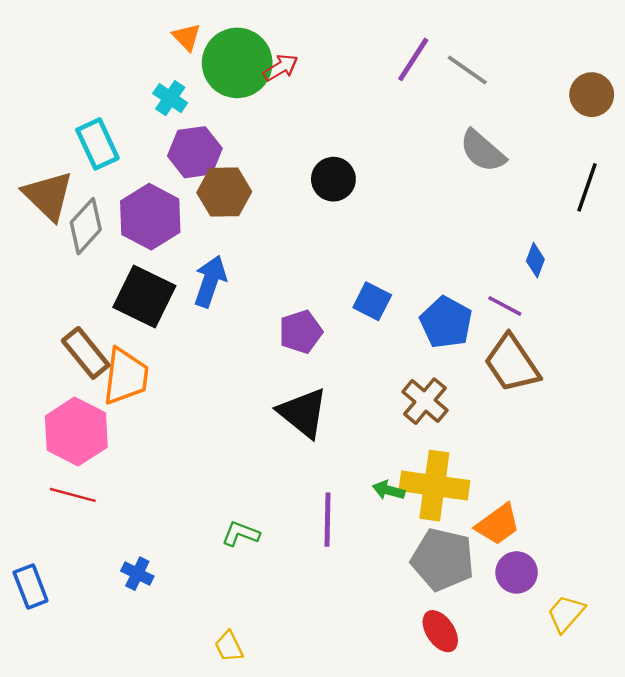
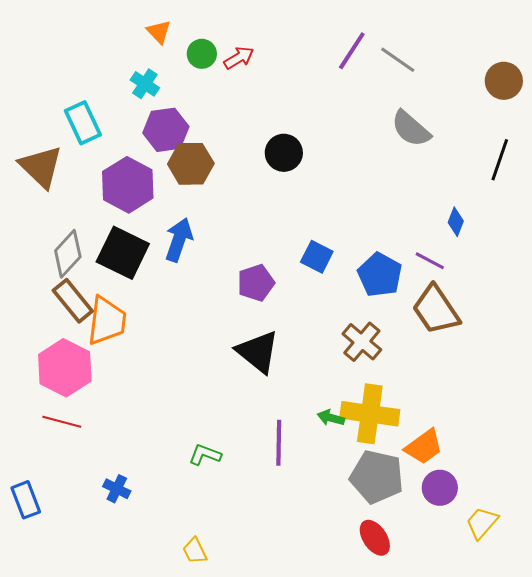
green circle: (237, 63) -> (202, 54), size x0.5
gray diamond: (86, 226) -> (68, 254), moved

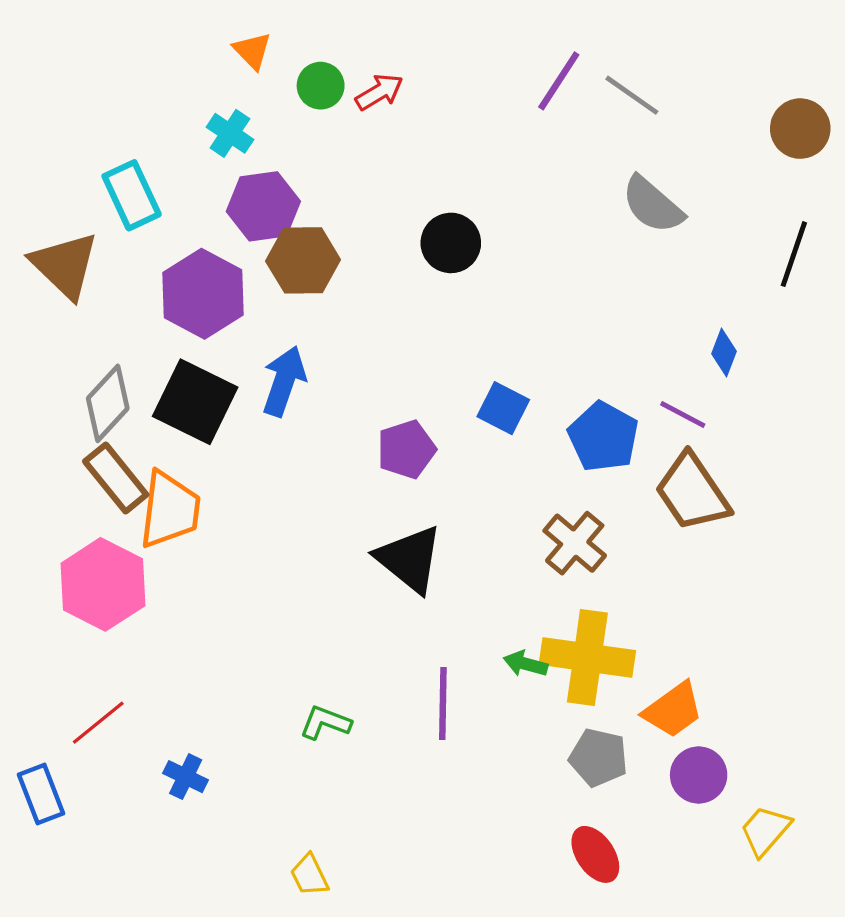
red line: (62, 422) -> (98, 723), moved, turned -54
gray pentagon: (377, 477) -> (599, 758), size x0.7

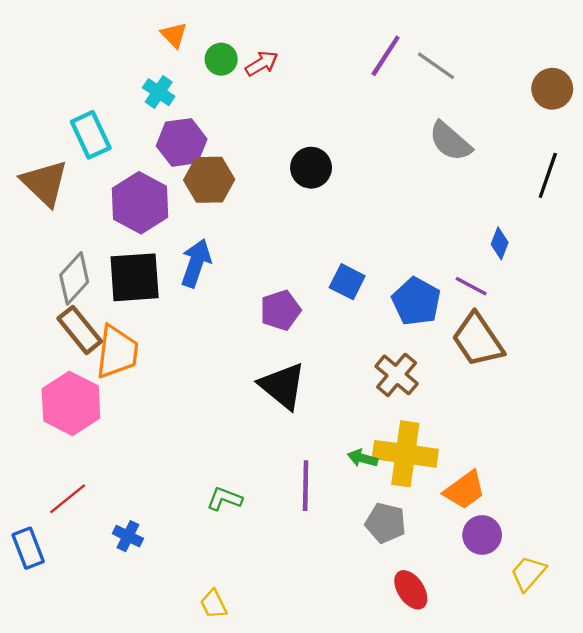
black square: (195, 402) -> (135, 277), turned -30
gray pentagon: (599, 758) -> (386, 523), moved

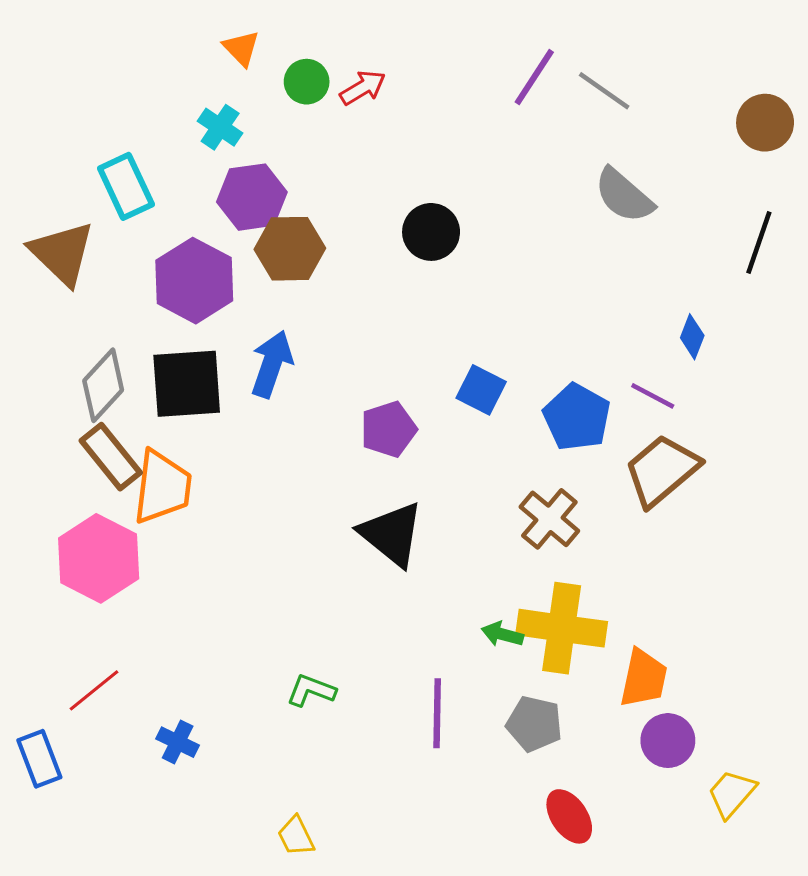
brown trapezoid: (478, 340) -> (662, 470), turned 84
purple line: (306, 486) -> (437, 713), moved
orange trapezoid: (465, 490) -> (644, 678), turned -42

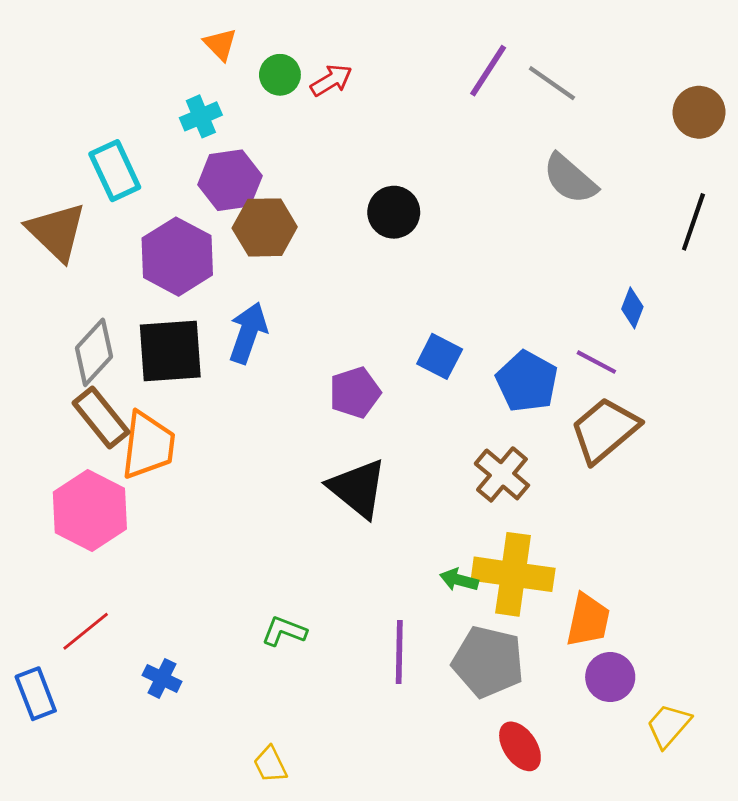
cyan cross: (220, 127) -> (201, 116), turned 33
gray pentagon: (534, 724) -> (488, 662), size x1.4

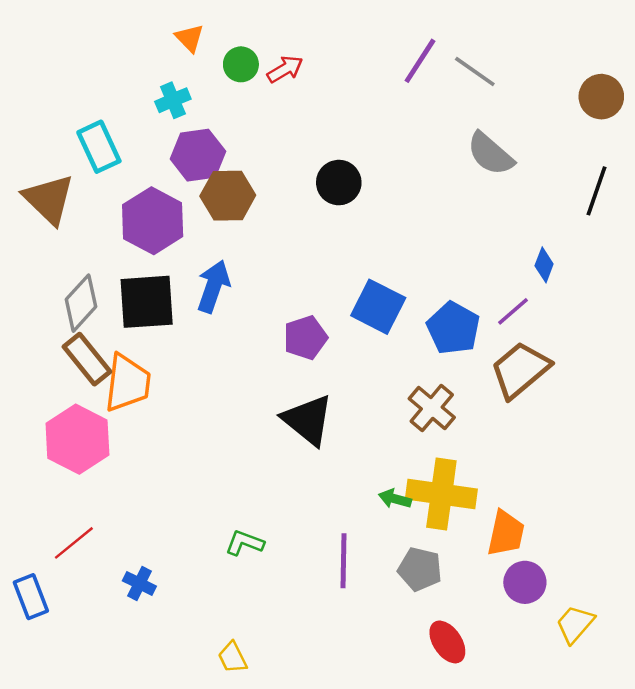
blue square: (440, 356) -> (378, 307), size x1.4
purple line: (596, 362) -> (513, 311), turned -69
gray pentagon: (488, 662) -> (420, 569), size x0.7

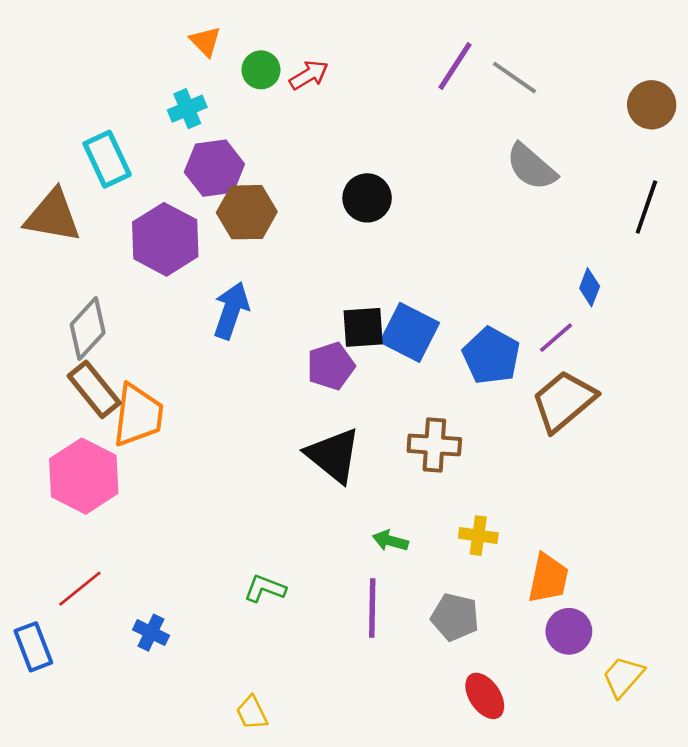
brown triangle: (49, 199) -> (53, 216), turned -34
black square: (147, 302) -> (363, 327), moved, size x0.7
brown cross: (432, 408) -> (434, 445), moved, turned -36
yellow cross: (441, 494) -> (478, 536), size x0.5
green arrow: (395, 499) -> (390, 541), moved

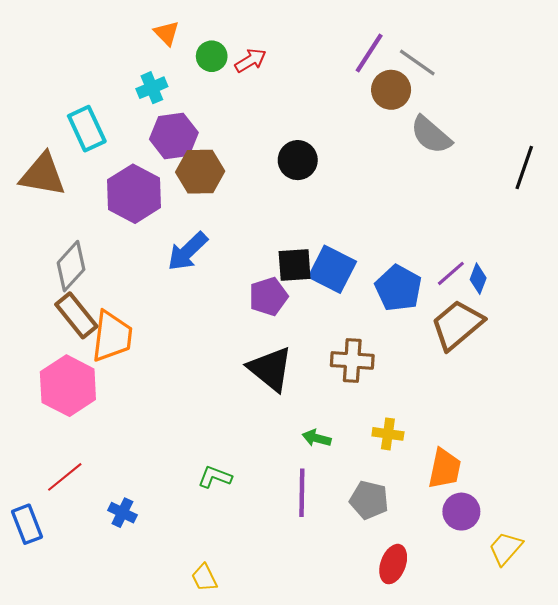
brown circle: (652, 105) -> (391, 90), moved
blue diamond: (590, 287) -> (478, 279), moved
blue arrow: (231, 310) -> (188, 251), turned -153
red ellipse: (485, 696) -> (393, 564), turned 54

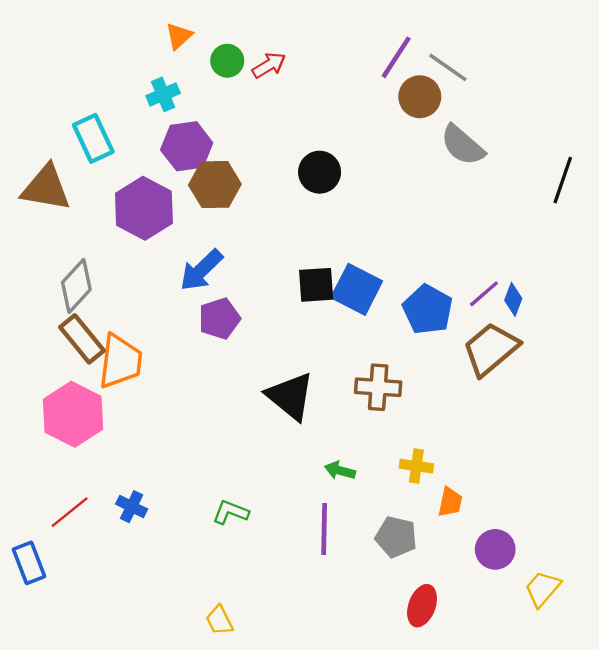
orange triangle: (167, 33) -> (179, 36), turned 32
purple pentagon: (268, 296) -> (219, 319), moved
orange trapezoid: (445, 469) -> (450, 502), moved, size x0.7
blue cross: (122, 513) -> (132, 507), moved

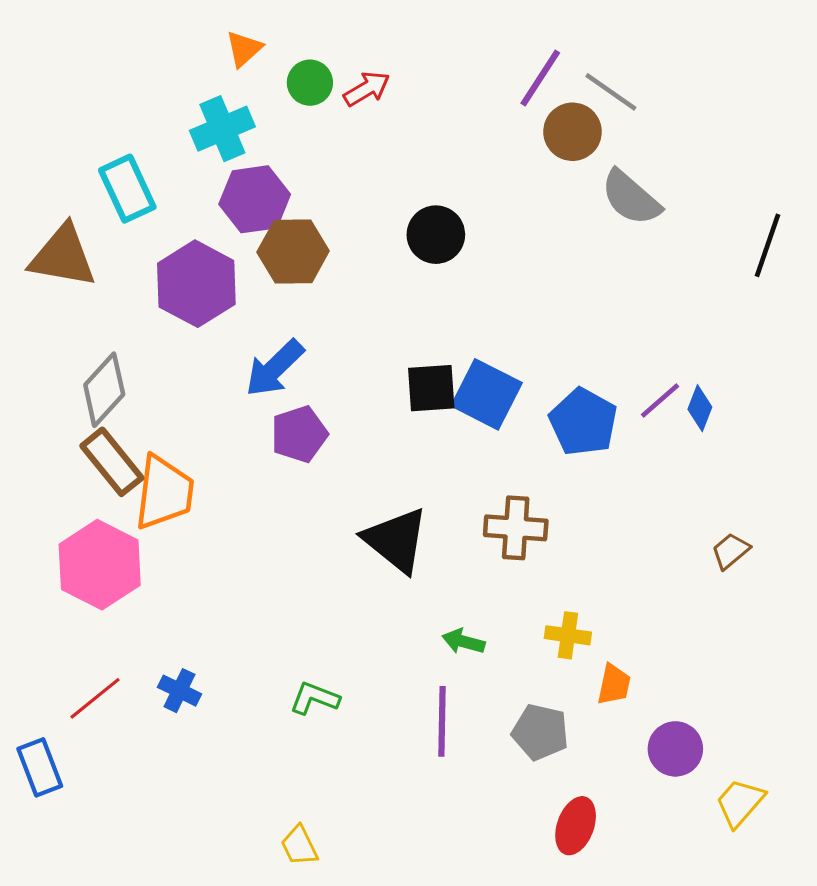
cyan cross: (163, 94) -> (222, 129), size x1.4
brown trapezoid: (491, 349) -> (731, 551), moved, size x0.5

